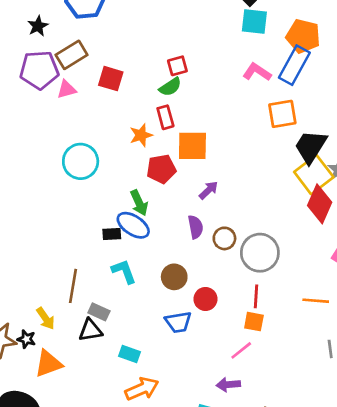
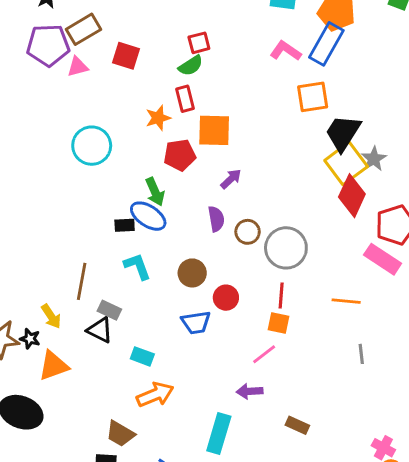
black triangle: (90, 330) -> (100, 330), turned 35

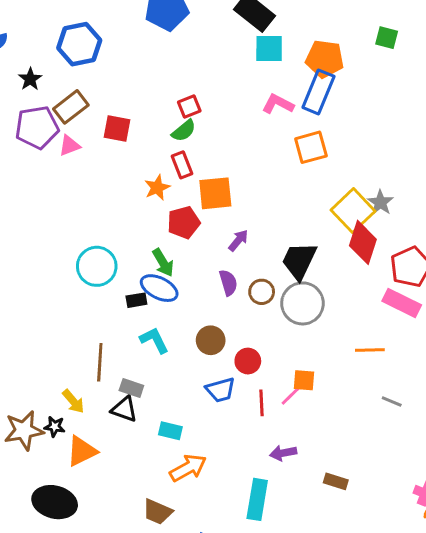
black trapezoid: (343, 133) -> (299, 261), moved
cyan circle: (92, 146) -> (97, 266), moved
red line: (281, 296) -> (261, 403), moved
pink line: (264, 354) -> (292, 395), moved
gray line: (361, 354) -> (392, 402), turned -54

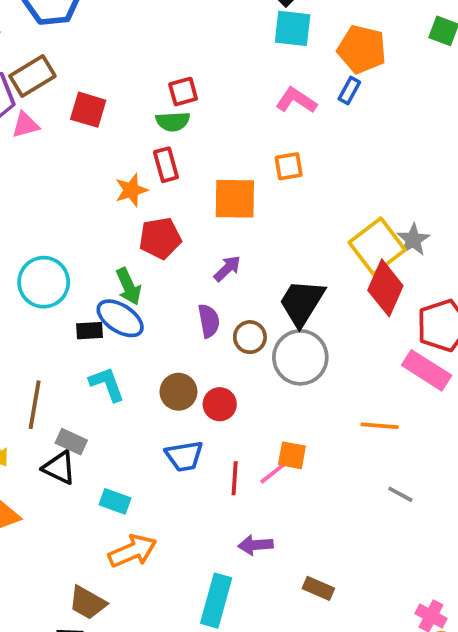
blue rectangle: (318, 92) -> (349, 90), size x0.5
green semicircle: (184, 131) -> (173, 121), turned 30
orange square: (311, 147) -> (289, 166), moved, size x0.7
orange square: (215, 193) -> (235, 199), moved
red circle: (248, 361) -> (220, 404), moved

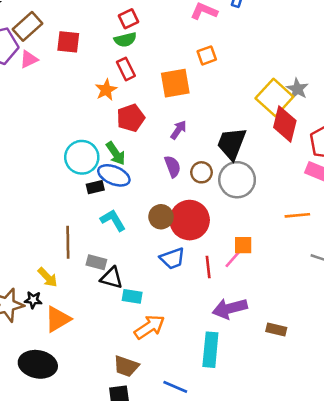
cyan circle: (44, 282) -> (82, 157), moved
red circle: (220, 404) -> (190, 220), size x1.8
black triangle: (59, 468) -> (112, 278), moved
purple arrow: (255, 545) -> (230, 308), size x1.5

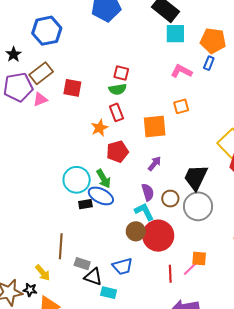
red square: (128, 19) -> (121, 73), turned 35
cyan L-shape: (113, 220) -> (144, 212), moved
blue trapezoid: (172, 258) -> (122, 266), moved

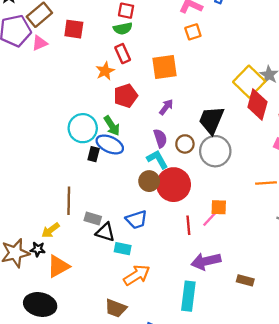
orange square: (181, 106) -> (193, 32), moved
black rectangle: (85, 204) -> (94, 154), turned -64
yellow arrow: (43, 273) -> (51, 230), turned 96

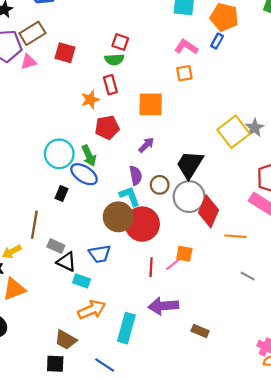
red diamond: (257, 105) -> (208, 211), moved
black rectangle: (94, 154) -> (62, 193), moved
brown circle: (149, 181) -> (118, 217), size x1.4
cyan rectangle: (188, 296) -> (126, 328), moved

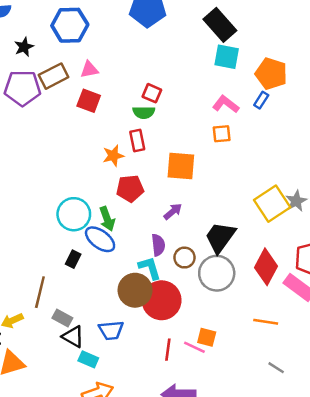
pink triangle: (28, 62) -> (89, 70), moved
red diamond: (208, 211) -> (266, 267), moved
pink line: (174, 263) -> (194, 347), turned 60

